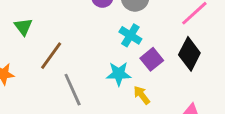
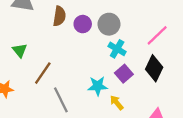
cyan cross: (130, 35) -> (117, 49), moved

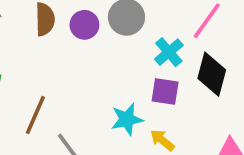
cyan cross: (117, 49) -> (169, 52), moved, turned 30
purple square: (124, 74) -> (165, 92), turned -30

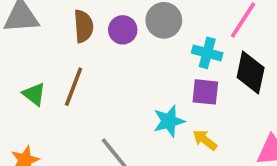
cyan cross: (169, 52) -> (207, 53), turned -32
brown line: (35, 115) -> (74, 87), moved

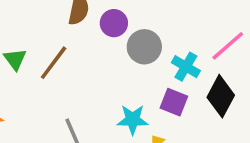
gray circle: (164, 20) -> (144, 47), moved

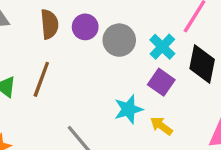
cyan cross: (186, 67) -> (162, 47), turned 30
purple square: (174, 102) -> (161, 82), turned 30

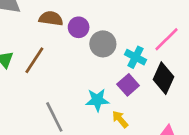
brown semicircle: (49, 24) -> (51, 18), turned -90
cyan cross: (162, 47) -> (136, 57), turned -30

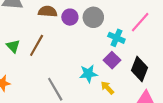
gray circle: (103, 44) -> (93, 17), moved
black diamond: (164, 78) -> (140, 69), moved

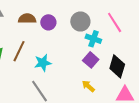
gray circle: (93, 17) -> (80, 22), moved
pink line: (140, 22) -> (115, 22), turned -70
cyan star: (88, 74) -> (43, 63), moved

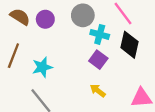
brown semicircle: (27, 19) -> (20, 17), turned 36
black diamond: (117, 66) -> (130, 45), moved

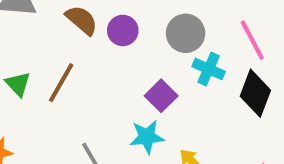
purple square: (98, 60) -> (161, 96), moved
cyan star: (42, 67) -> (147, 137), moved

